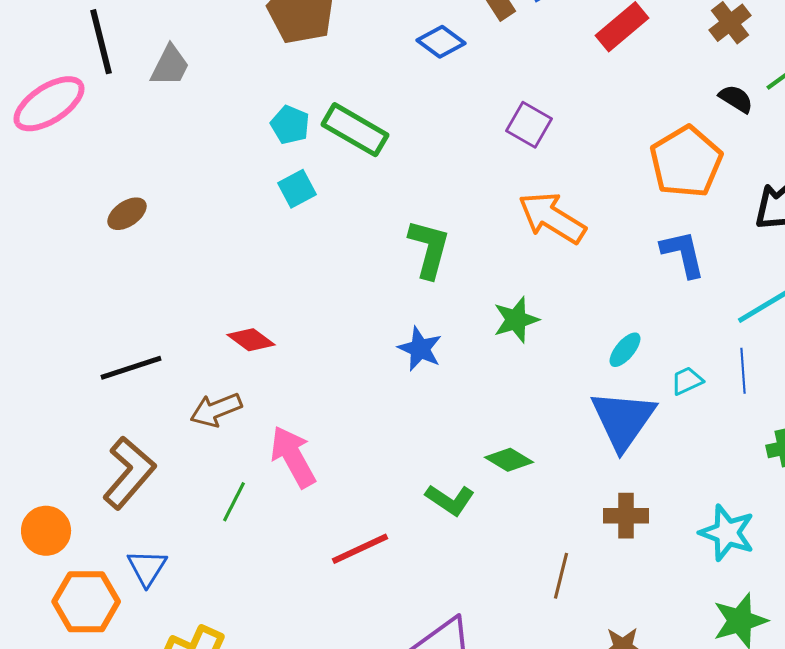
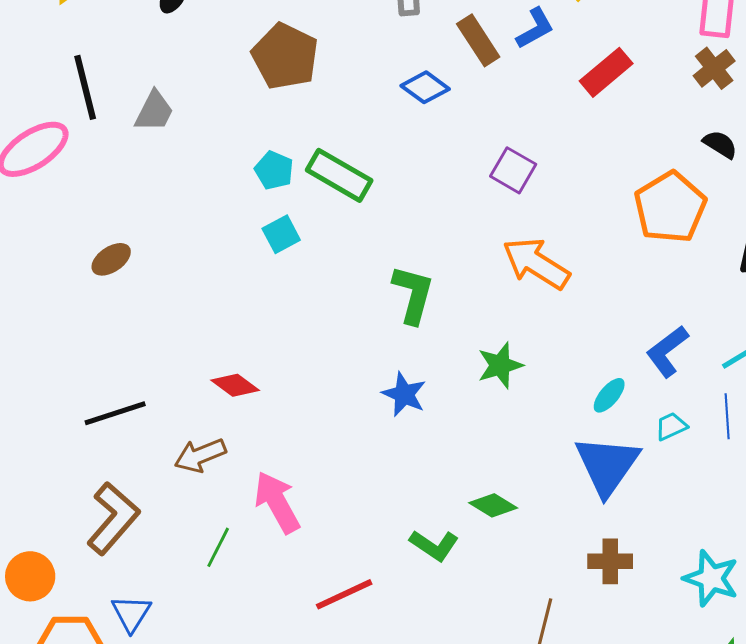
blue L-shape: (683, 254) -> (667, 351), moved, turned -114

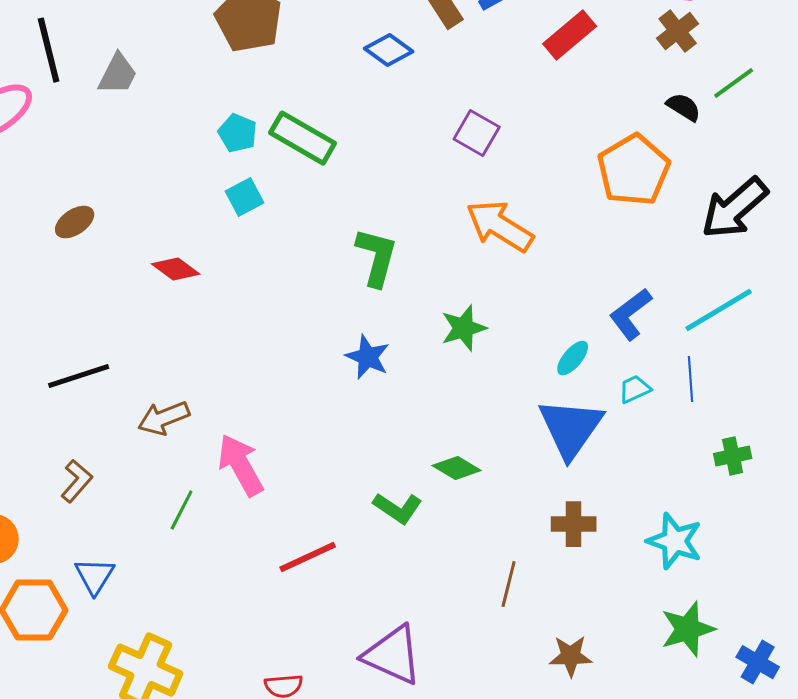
red diamond: (235, 385) -> (176, 269), moved
brown L-shape: (113, 518) -> (77, 481), size x0.6

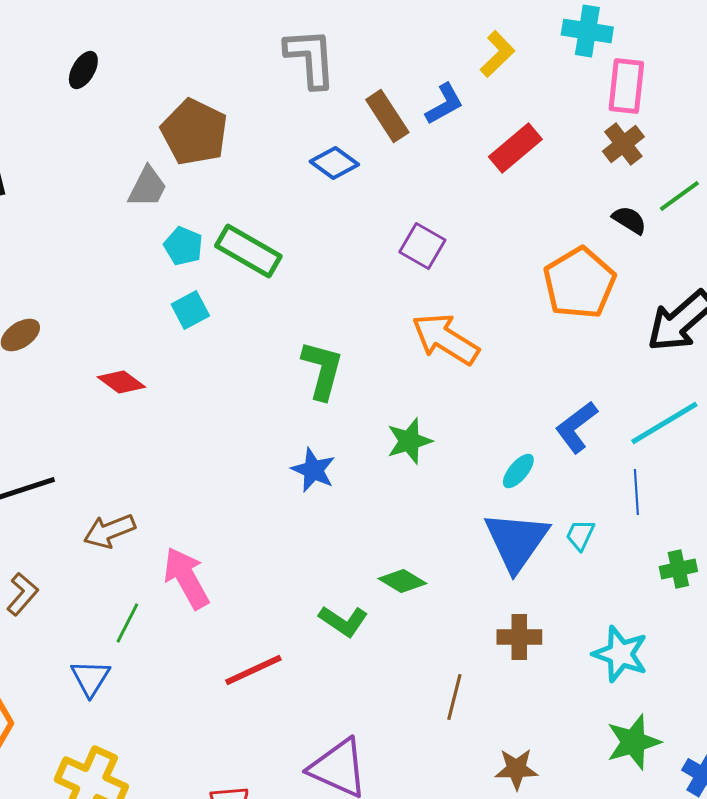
gray trapezoid: (118, 74) -> (147, 187), moved
cyan trapezoid: (635, 389) -> (580, 535), moved, turned -40
blue triangle: (95, 576) -> (90, 678), moved

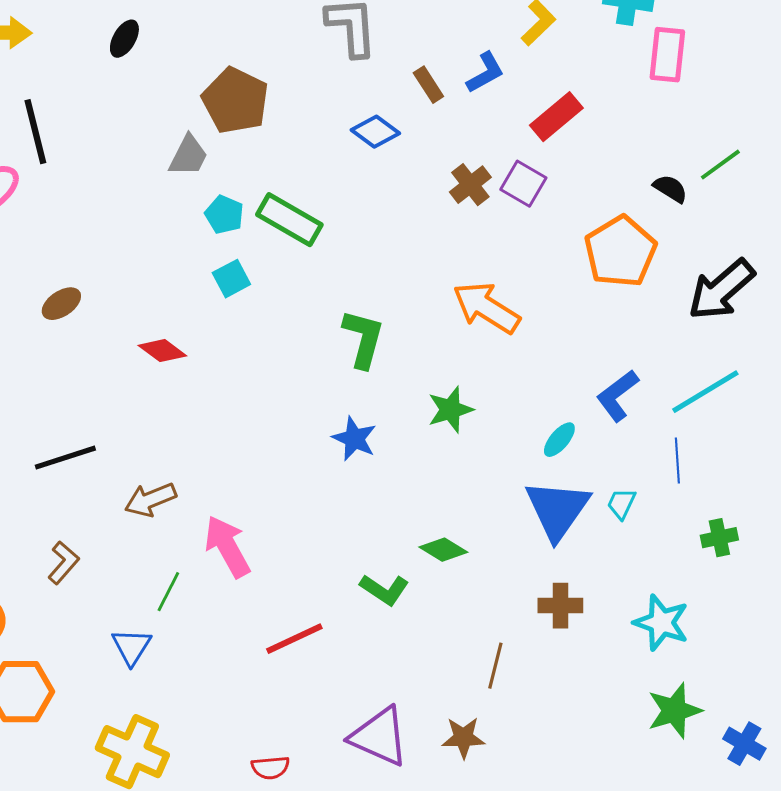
brown rectangle: (387, 116) -> (428, 85), size x0.7
brown cross: (623, 144) -> (470, 185), moved
purple square: (422, 246) -> (523, 184), moved
brown star: (516, 769) -> (463, 738), moved

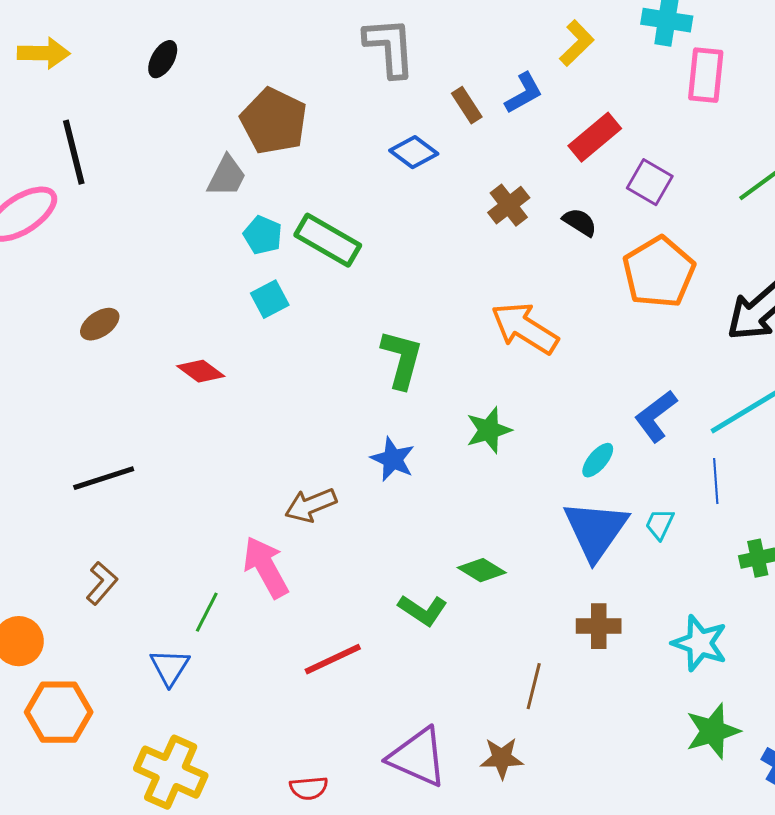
purple square: (523, 184) -> (650, 182), moved
black semicircle: (670, 189) -> (580, 222), moved
brown arrow: (150, 500) -> (311, 505), moved

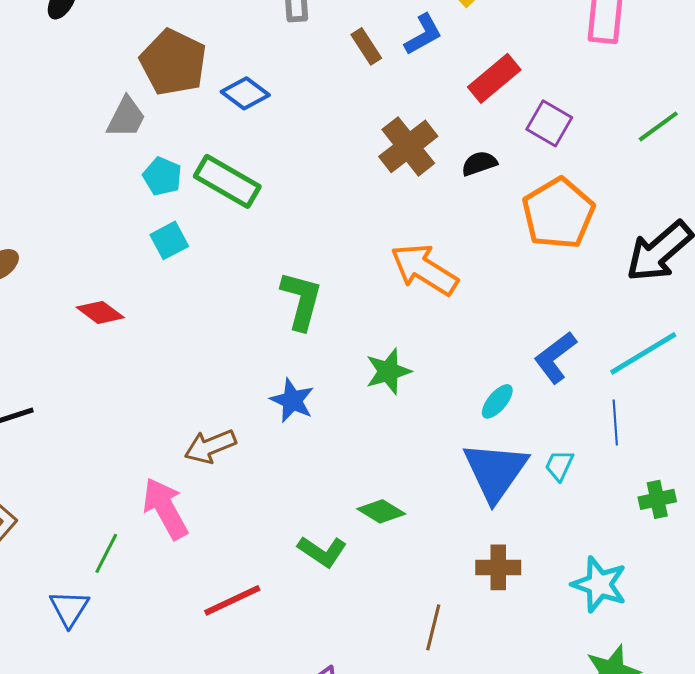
blue diamond: (414, 152) -> (245, 93), moved
brown cross: (509, 205) -> (408, 146), size x1.4
black semicircle: (580, 222) -> (479, 163), turned -51

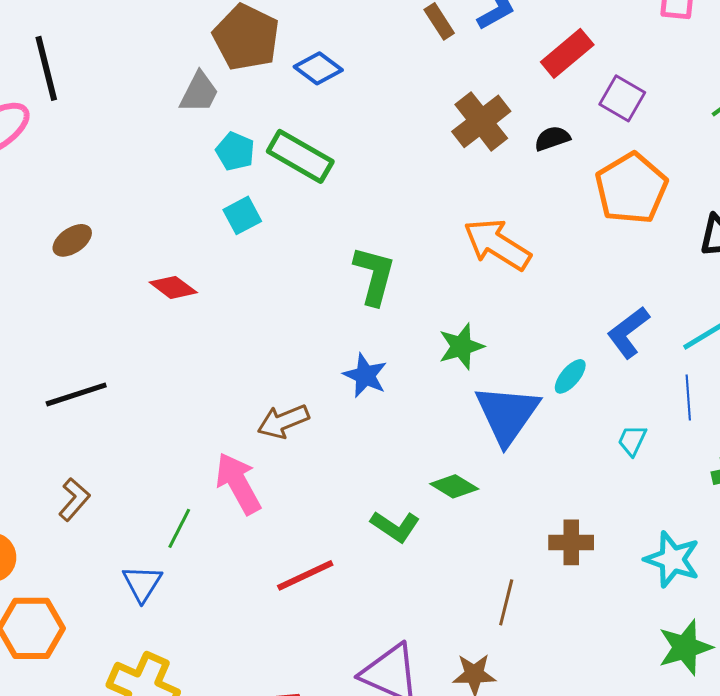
blue triangle: (495, 471) -> (507, 414), moved

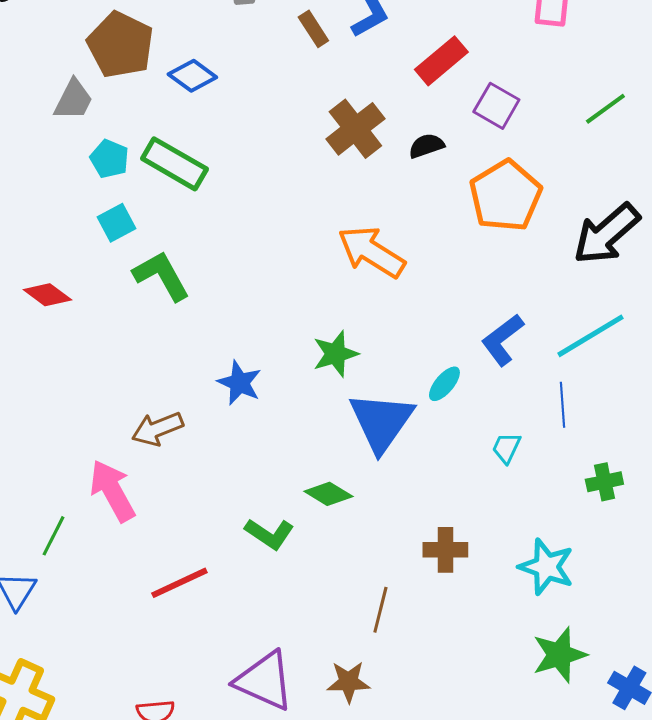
green L-shape: (374, 275) -> (161, 276), moved, turned -44

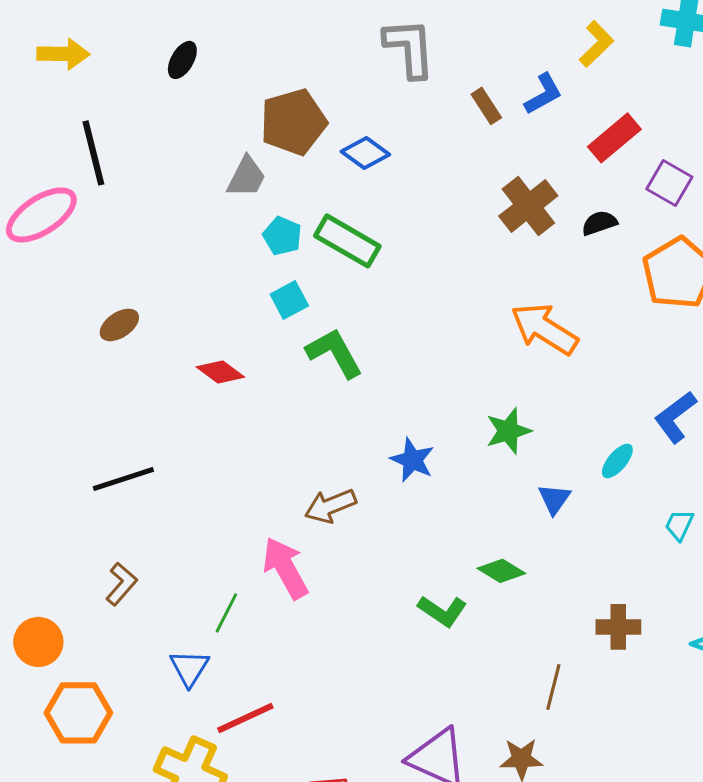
brown pentagon: (120, 45) -> (293, 122), turned 30
blue triangle: (381, 422) -> (554, 499), size x0.5
red line: (179, 583) -> (245, 718), moved

